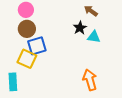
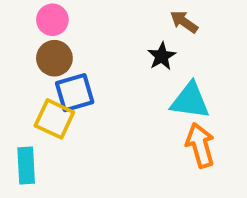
cyan triangle: (94, 37) -> (190, 101), moved, size x1.5
orange arrow: (90, 80) -> (200, 145), moved

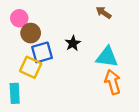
pink circle: (52, 20) -> (19, 18), moved
black star: (162, 56) -> (73, 43), moved

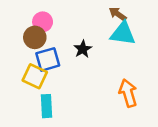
pink circle: (19, 18) -> (43, 22), moved
cyan triangle: (107, 57) -> (123, 34), moved
cyan rectangle: (15, 93) -> (46, 106), moved

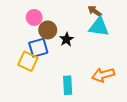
brown circle: (35, 37) -> (48, 30), moved
orange arrow: (128, 93) -> (103, 75), turned -90
cyan rectangle: (46, 106) -> (68, 85), moved

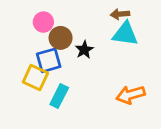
brown arrow: (95, 11) -> (120, 14), turned -40
cyan rectangle: (68, 85) -> (59, 96), moved, turned 30

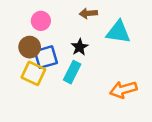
brown arrow: (120, 14) -> (88, 13), moved
brown circle: (61, 38) -> (30, 47), moved
cyan rectangle: (59, 96) -> (72, 72), moved

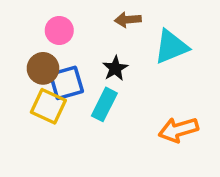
cyan triangle: (118, 32) -> (171, 47), turned -30

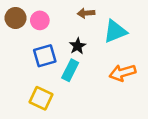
brown circle: (43, 68) -> (16, 18), moved
yellow square: (48, 106) -> (41, 98), moved
orange arrow: (178, 130) -> (122, 73), moved

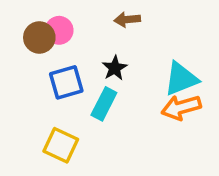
brown circle: (16, 18) -> (39, 37), moved
cyan triangle: (115, 31) -> (181, 79), moved

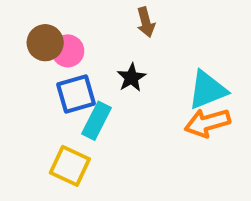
brown arrow: (127, 20) -> (146, 22), turned -100
pink circle: (59, 30) -> (68, 51), moved
cyan rectangle: (104, 104) -> (97, 121), moved

